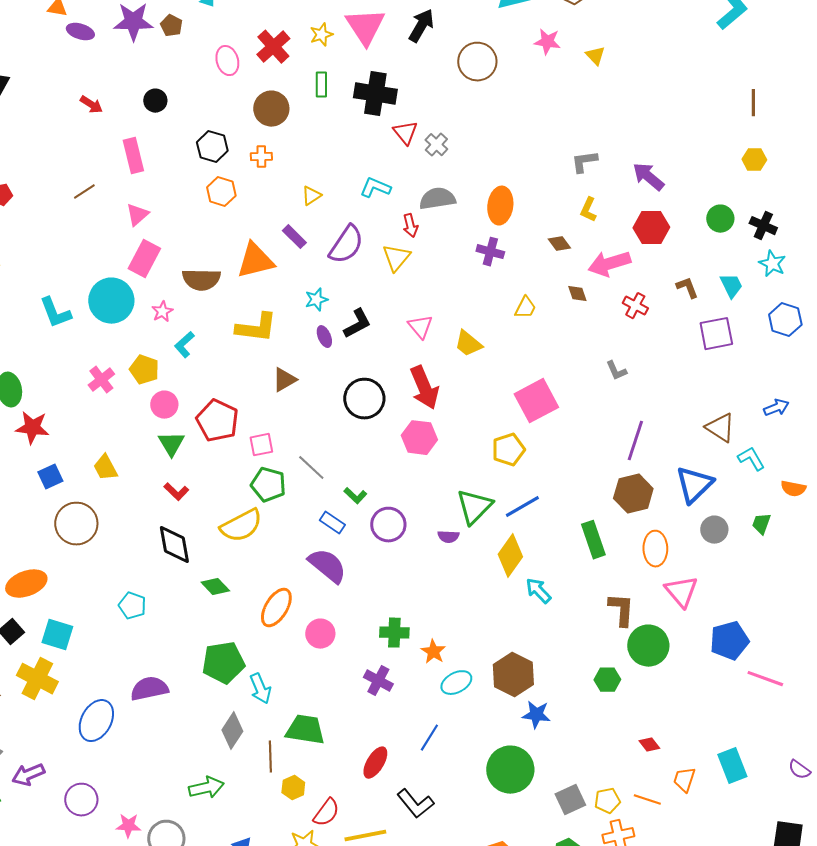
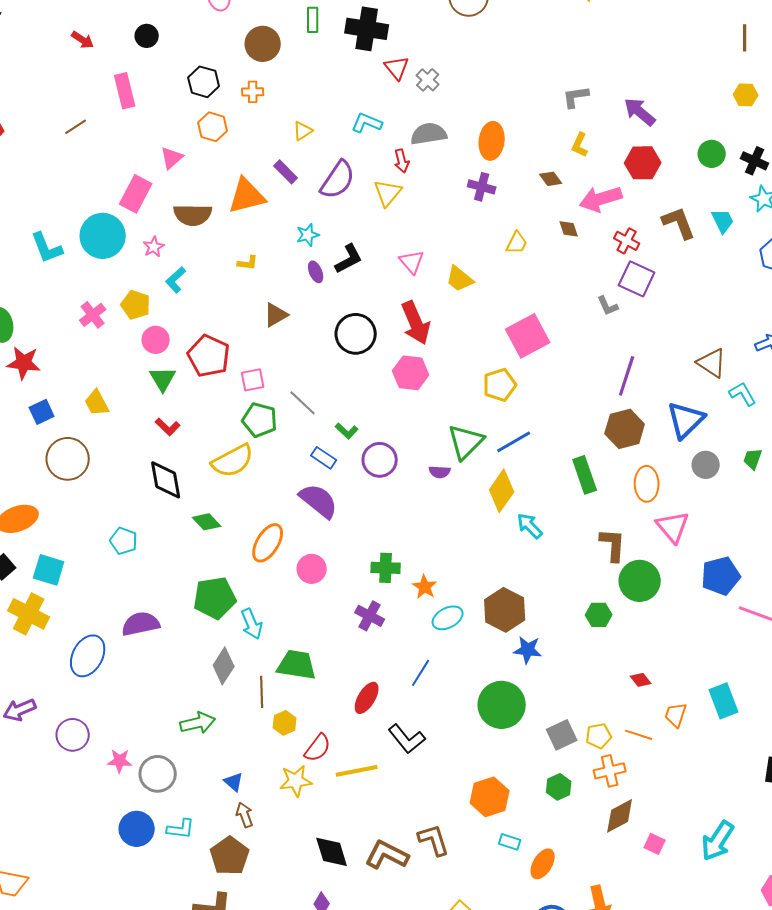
pink triangle: (137, 215) -> (172, 158), moved
brown L-shape: (687, 288) -> (679, 223), size x1.5
yellow L-shape: (256, 328) -> (248, 263), size x0.5
purple square: (716, 334) -> (637, 279), moved, turned 36

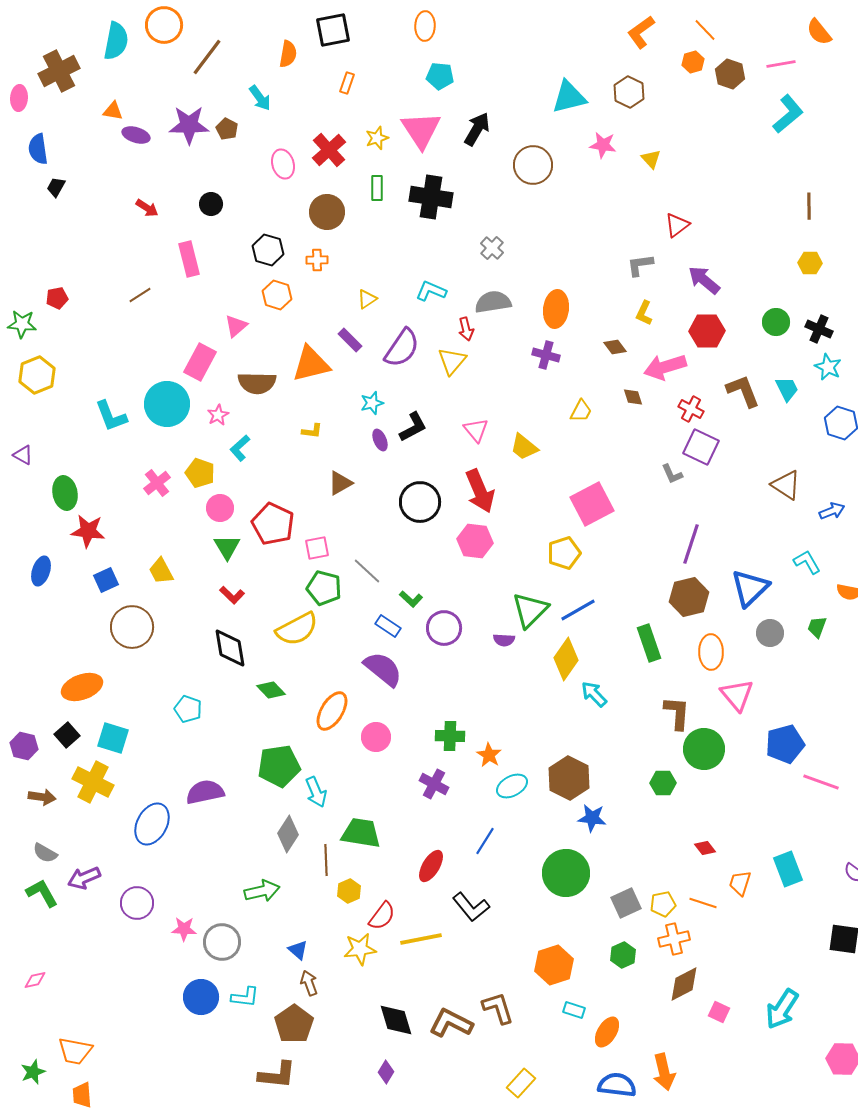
red triangle: (397, 68) -> (677, 225), moved, turned 32
brown triangle: (712, 363) -> (786, 485), moved

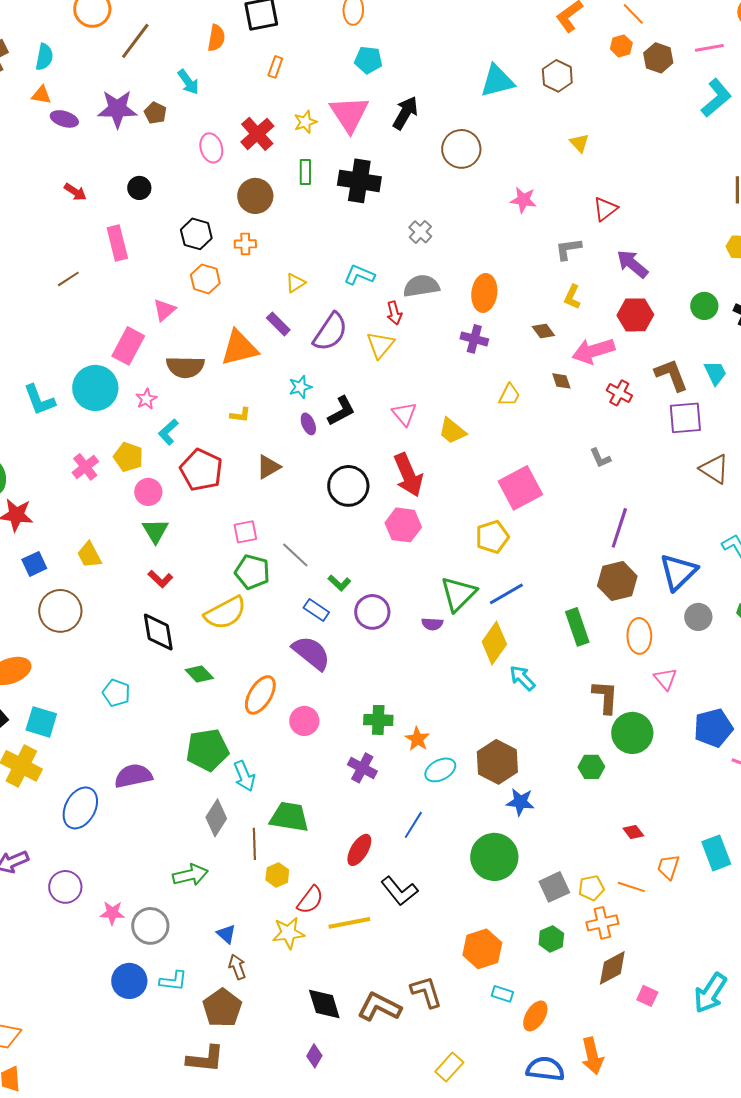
cyan semicircle: (116, 41) -> (44, 57), moved, size x0.7
pink star: (603, 145) -> (523, 200), moved
purple square: (701, 447) -> (685, 418), moved, turned -30
red pentagon: (273, 524) -> (201, 470), moved
pink triangle: (737, 695) -> (665, 679), size x0.7

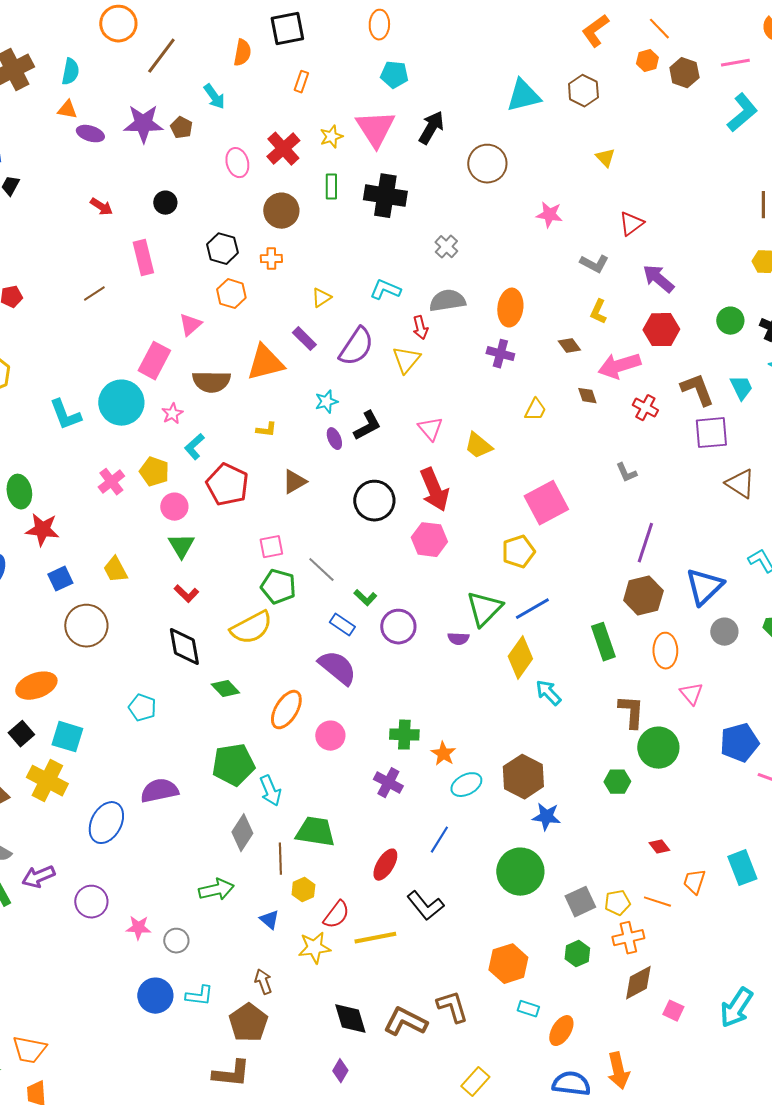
gray L-shape: (568, 249) -> (594, 264), turned -144
gray circle: (150, 926) -> (176, 941), size x0.7
blue triangle: (226, 934) -> (269, 920), moved

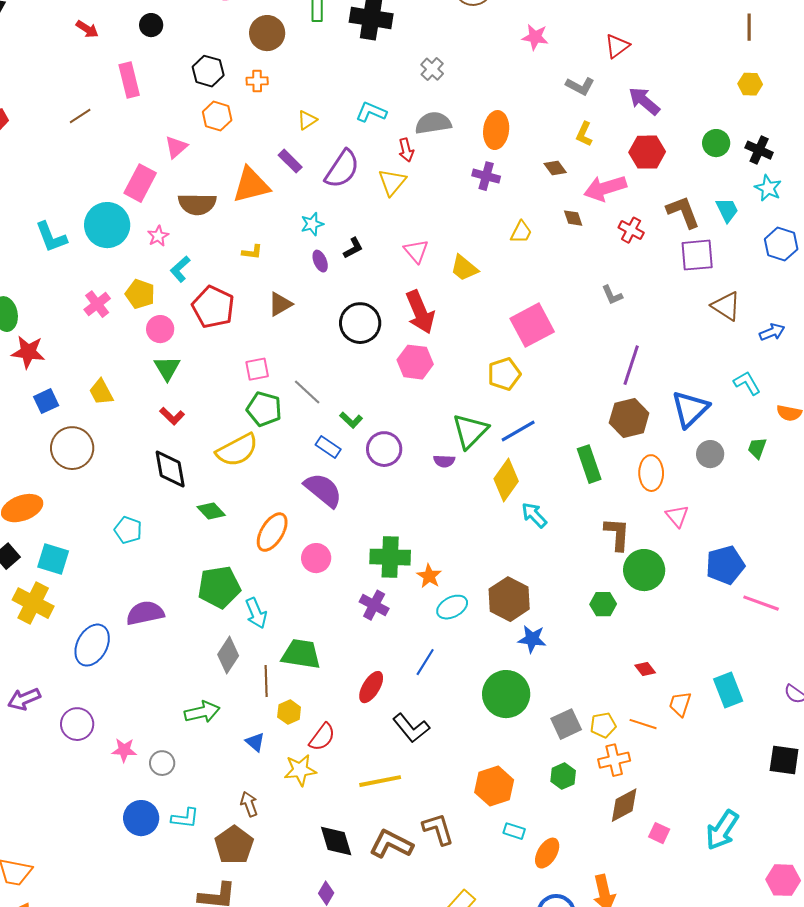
black L-shape: (367, 426) -> (353, 248), size x0.7
green cross: (404, 735) -> (390, 557), size x1.4
yellow line: (375, 938) -> (380, 781), moved

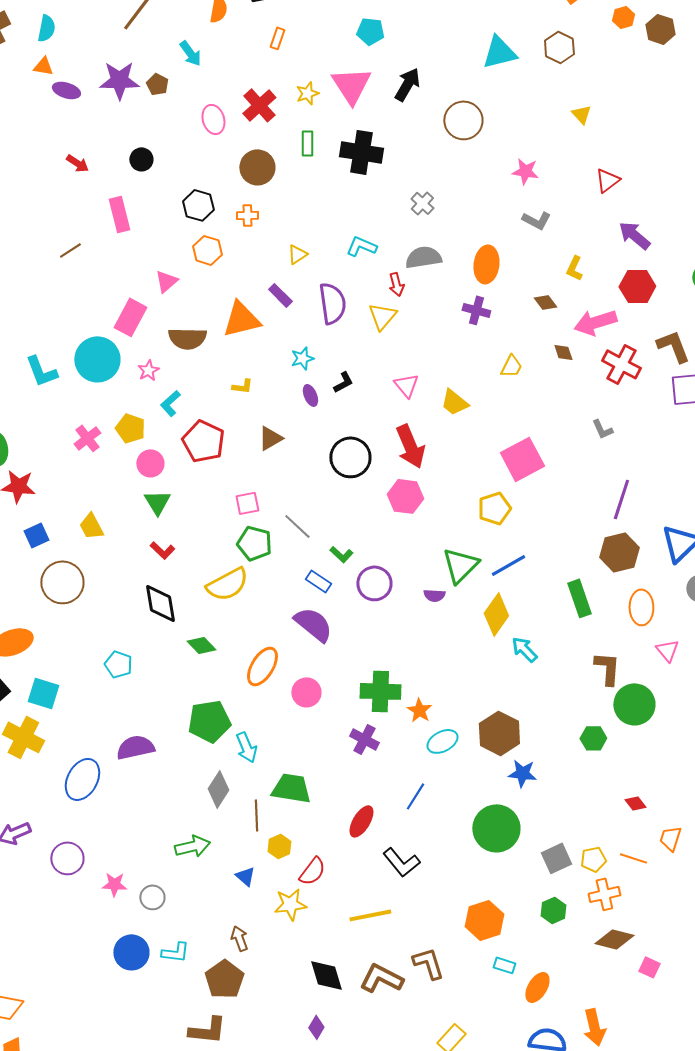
gray L-shape: (580, 86) -> (536, 220), moved
purple semicircle: (342, 169) -> (332, 303), turned -42
red cross: (631, 230) -> (621, 364), size x1.5
brown diamond: (624, 805) -> (614, 939), turned 42

